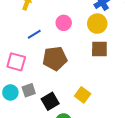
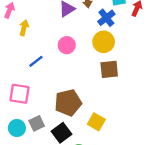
brown pentagon: (55, 59) -> (68, 103), moved

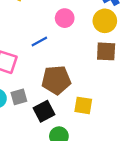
blue line: (36, 61) -> (39, 42), moved
yellow square: (96, 122) -> (83, 105), turned -30

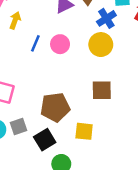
blue line: (39, 42) -> (35, 43), moved, turned -35
brown square: (106, 51) -> (102, 90), moved

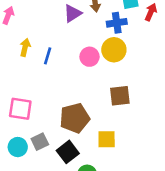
blue cross: (106, 18) -> (117, 23), turned 30
yellow arrow: (15, 20) -> (25, 47), moved
pink circle: (60, 44) -> (90, 57), moved

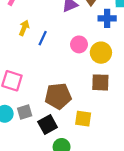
yellow circle: (114, 50) -> (101, 53), moved

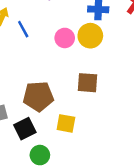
blue line: (43, 38) -> (23, 29), turned -56
yellow circle: (101, 53) -> (90, 36), moved

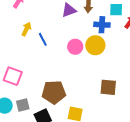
brown square: (88, 83) -> (108, 87), moved

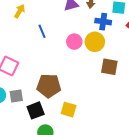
yellow arrow: (26, 29) -> (20, 11), moved
brown square: (108, 87) -> (109, 67), moved

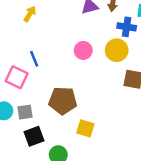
blue line: (42, 31) -> (34, 59), moved
pink circle: (74, 42) -> (83, 50), moved
black square: (36, 110) -> (34, 136), moved

